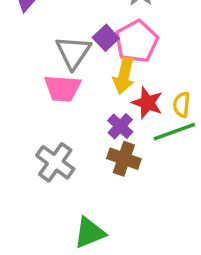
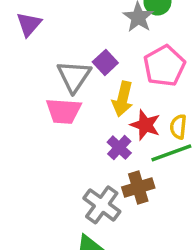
pink pentagon: (136, 41) -> (164, 66), moved
brown cross: (124, 159) -> (138, 188), moved, turned -36
gray cross: (55, 162) -> (102, 205), moved

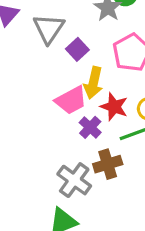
gray triangle: (74, 76) -> (49, 29), moved
pink trapezoid: (64, 111) -> (71, 100), moved, turned -32

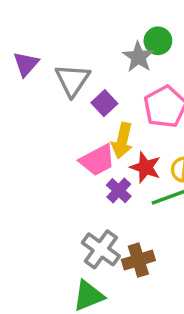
brown cross: (108, 164) -> (138, 260), moved

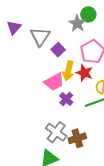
red star: (145, 167) -> (84, 73), moved

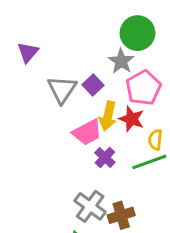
green circle: (88, 14) -> (137, 33), size x1.5
gray star: (77, 23) -> (121, 61), moved
gray triangle: (40, 37) -> (62, 89), moved

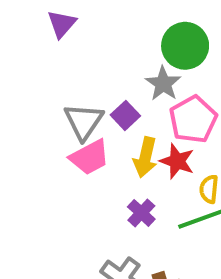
purple triangle: (28, 52) -> (62, 24), moved
pink trapezoid: (87, 132) -> (90, 157), moved

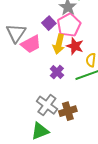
pink pentagon: (193, 119) -> (69, 25), moved
gray triangle: (84, 121) -> (16, 33), moved

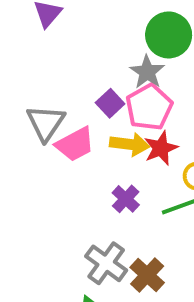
yellow arrow: (59, 44) -> (130, 144), turned -96
red star: (75, 46) -> (161, 148), turned 30
brown cross: (68, 111) -> (147, 275), turned -30

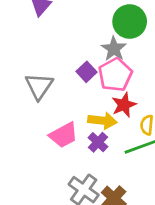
pink trapezoid: (75, 144) -> (64, 135), moved
yellow arrow: (130, 144) -> (102, 121), moved

